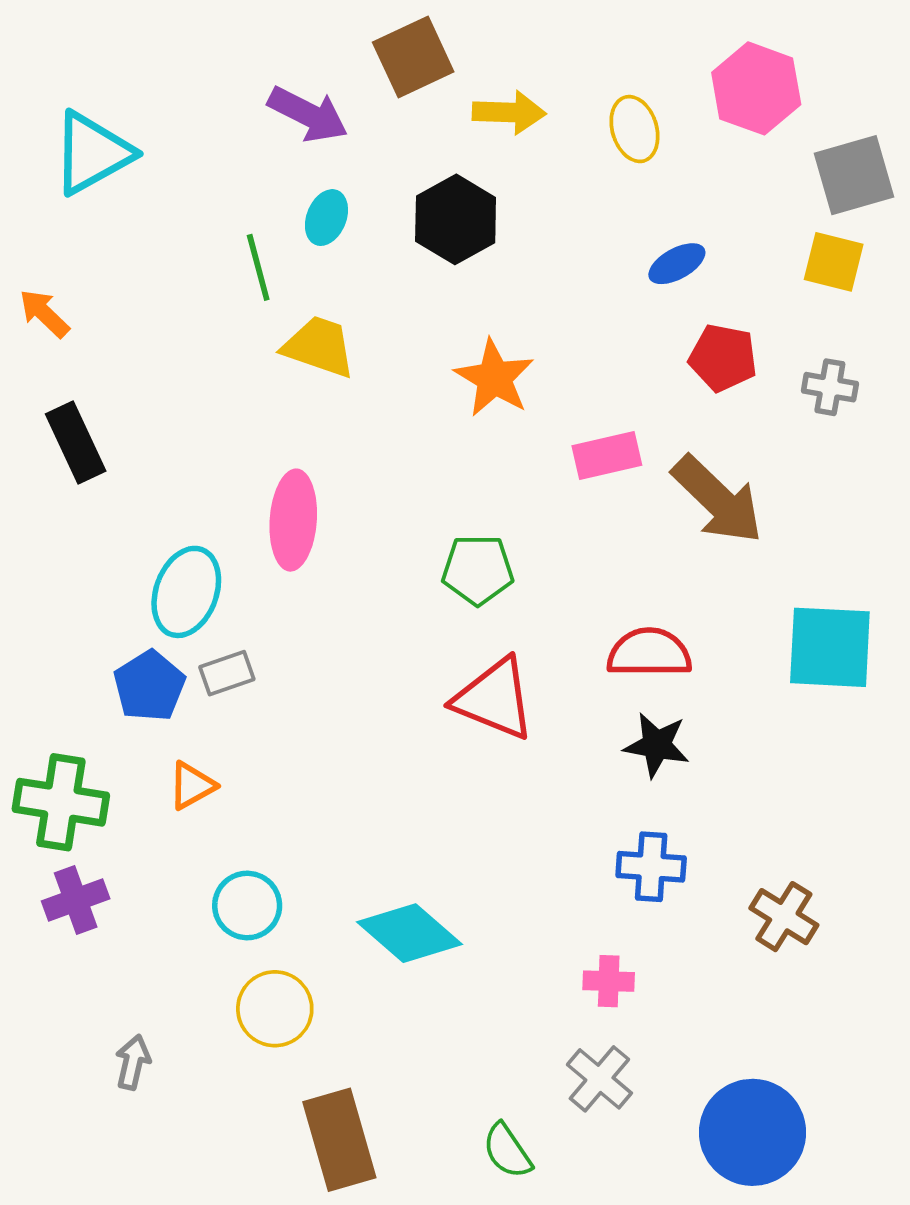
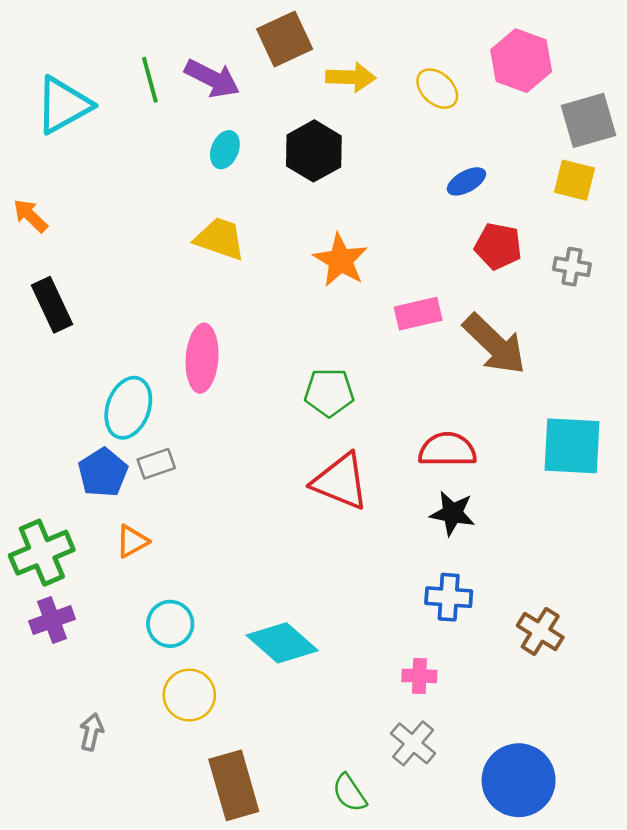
yellow ellipse: (634, 129) -> (437, 89), turned -30
green line: (258, 267) -> (150, 80), moved
green cross: (61, 802) -> (42, 553), turned -32

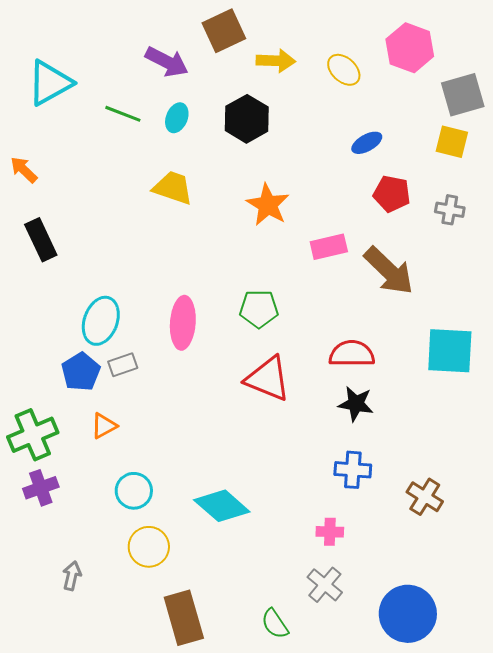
green line: (150, 80) -> (123, 114), moved, turned -54
pink ellipse: (202, 358) -> (183, 323), moved

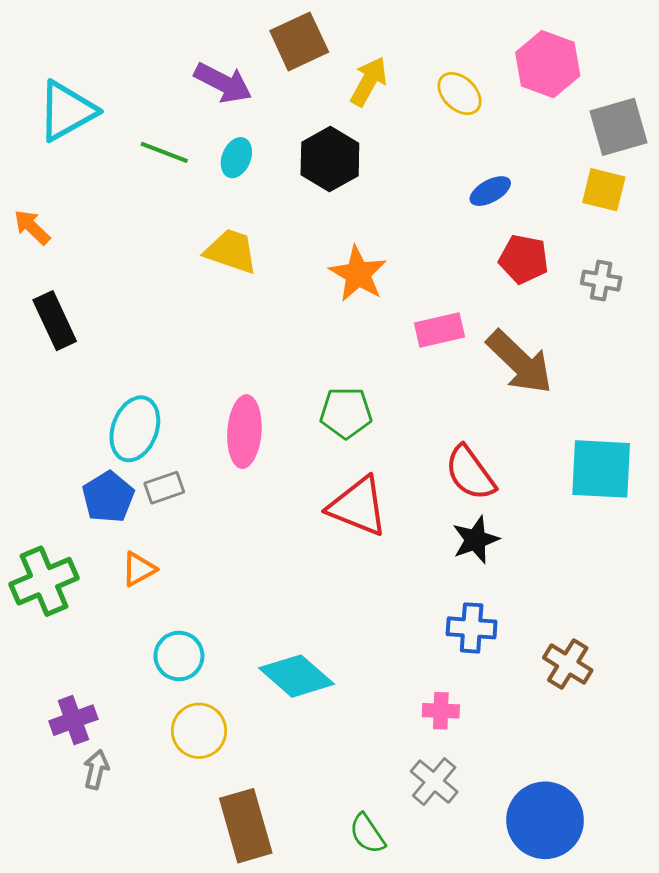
yellow arrow: (276, 61) -> (369, 81), turned -63
red semicircle: (352, 354) -> (470, 473), turned -126
black star: (356, 404) -> (476, 540), turned -30
purple cross: (41, 488) -> (73, 720), moved

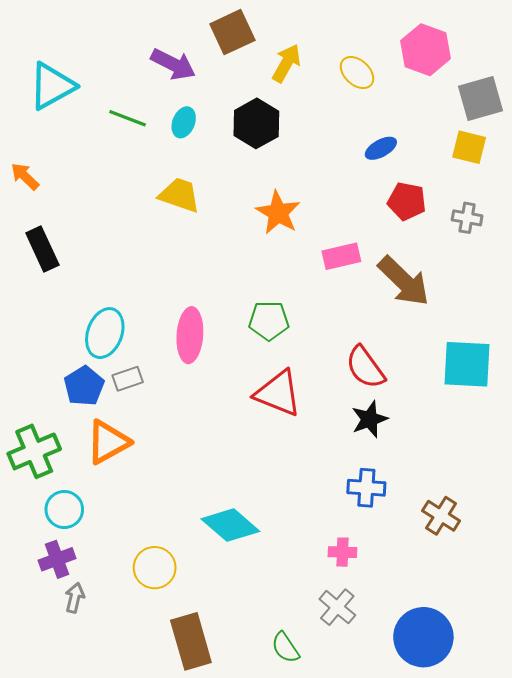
orange triangle: (139, 569) -> (108, 442), size x1.6
cyan circle: (179, 656) -> (64, 510), moved

